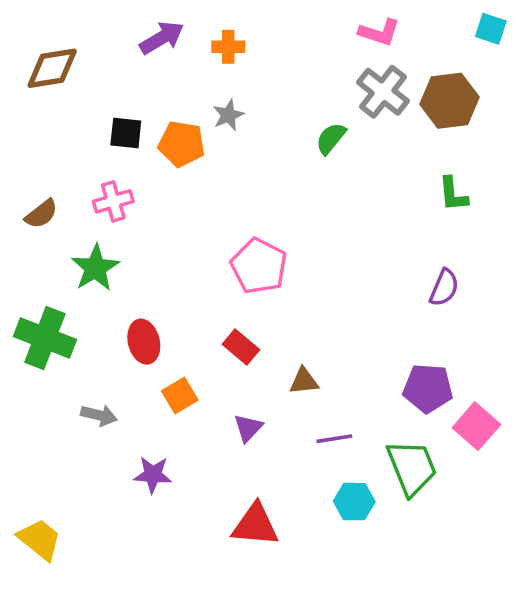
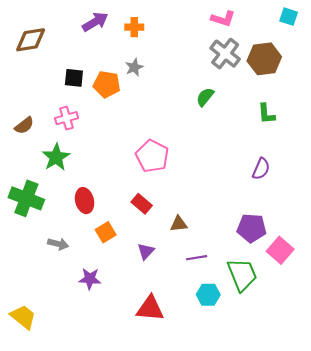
green semicircle: (331, 138) -> (205, 97), moved

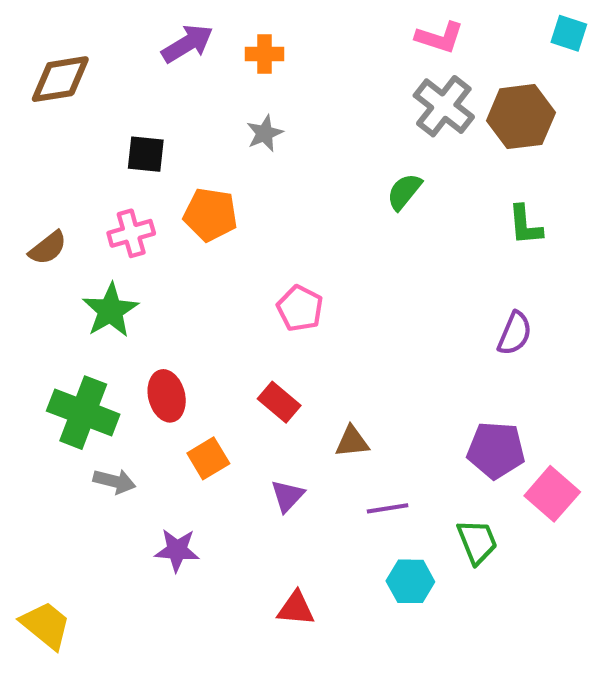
orange pentagon: (107, 84) -> (210, 215), moved
pink pentagon: (152, 156) -> (300, 308), size x0.7
green cross: (26, 198) -> (83, 413), moved
green trapezoid: (242, 275) -> (477, 542), size x0.7
red triangle: (150, 308) -> (296, 608), size x0.7

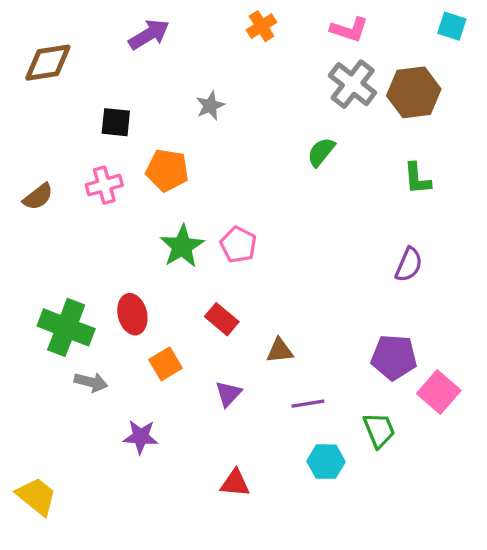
orange cross: (265, 54) -> (262, 26), moved, turned -32
green star: (110, 310) -> (182, 246), moved

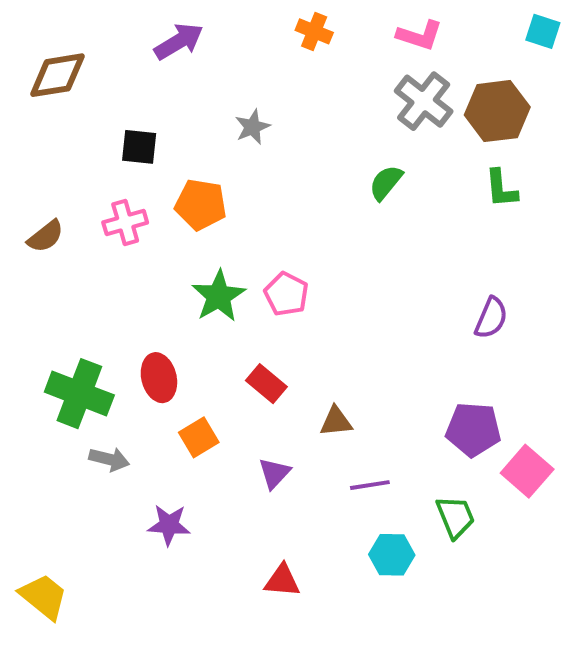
orange cross: (262, 26) -> (314, 31), turned -36
green L-shape: (417, 178) -> (501, 189), moved

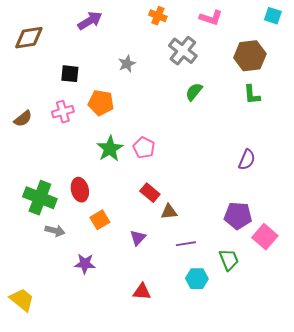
gray cross: (424, 101) -> (183, 51), moved
red rectangle: (266, 384) -> (150, 193), moved

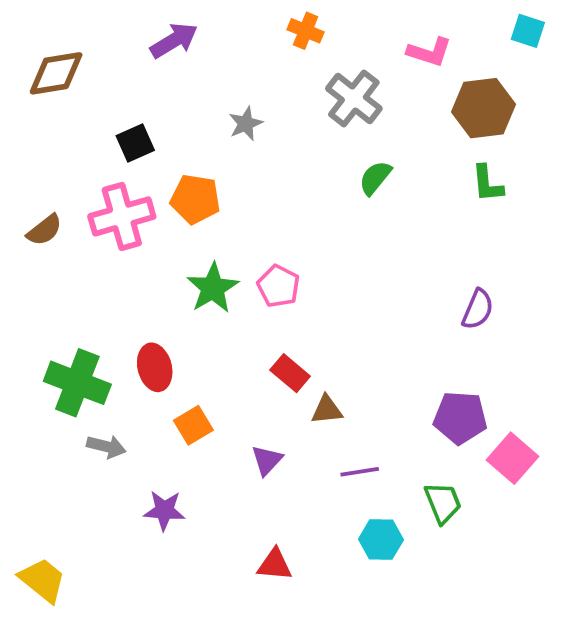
pink L-shape: (211, 18) -> (429, 52), moved
black square: (70, 74) -> (135, 143), turned -30
pink cross: (63, 112) -> (122, 216), size x1.5

